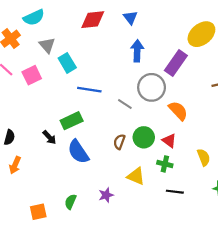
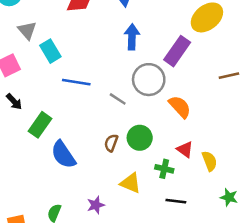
green rectangle: (72, 121) -> (40, 125), moved, turned -30
black arrow: (49, 137) -> (14, 102), moved
red triangle: (169, 141) -> (185, 149), moved

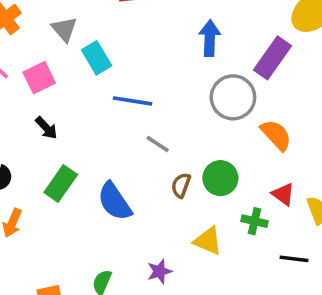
gray line: (118, 99) -> (158, 144), moved
green rectangle: (40, 125) -> (61, 183), moved
black line: (176, 201) -> (294, 259), moved

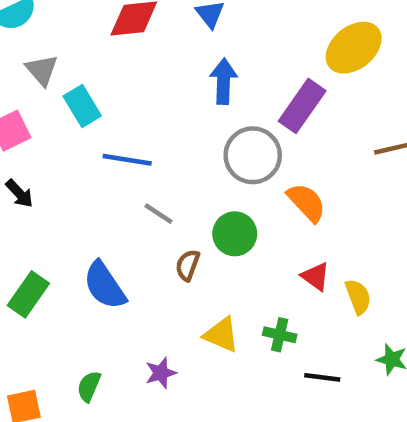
green circle: (220, 178) -> (235, 234), moved
green rectangle: (61, 183) -> (28, 294), moved
green cross: (255, 221) -> (280, 335), moved
black line: (294, 259) -> (322, 377), moved

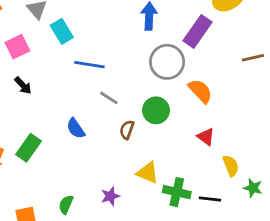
blue semicircle: (105, 285) -> (76, 128), moved, size x0.7
yellow semicircle: (358, 297) -> (231, 166), moved
green cross: (280, 335) -> (177, 192), moved, size x1.4

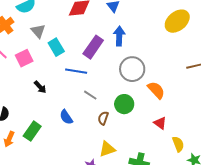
purple rectangle: (198, 31) -> (93, 47), moved
black arrow: (23, 85) -> (40, 87), moved
yellow triangle: (148, 173) -> (107, 149), moved, turned -42

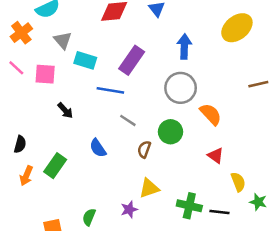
blue arrow: (119, 36) -> (184, 47), moved
cyan rectangle: (56, 47) -> (85, 60), turned -42
pink square: (24, 58) -> (45, 74), turned 30

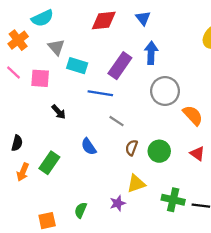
blue arrow: (184, 47) -> (151, 53), moved
green circle: (171, 132) -> (159, 151), moved

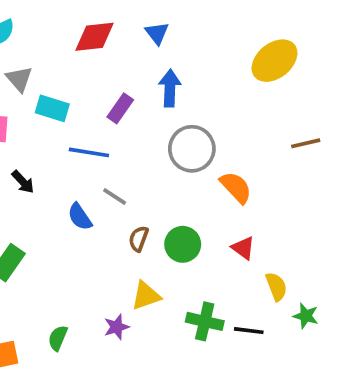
purple rectangle: (120, 66) -> (120, 108), size x0.7
blue semicircle: (89, 147) -> (80, 217), moved

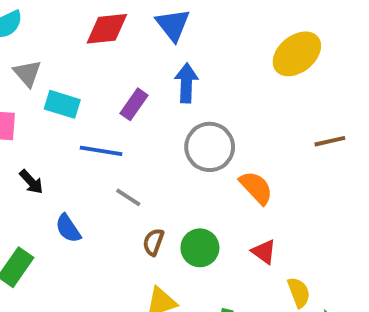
blue triangle: (157, 33) -> (173, 25), size x1.4
blue semicircle: (80, 217) -> (68, 228), moved

